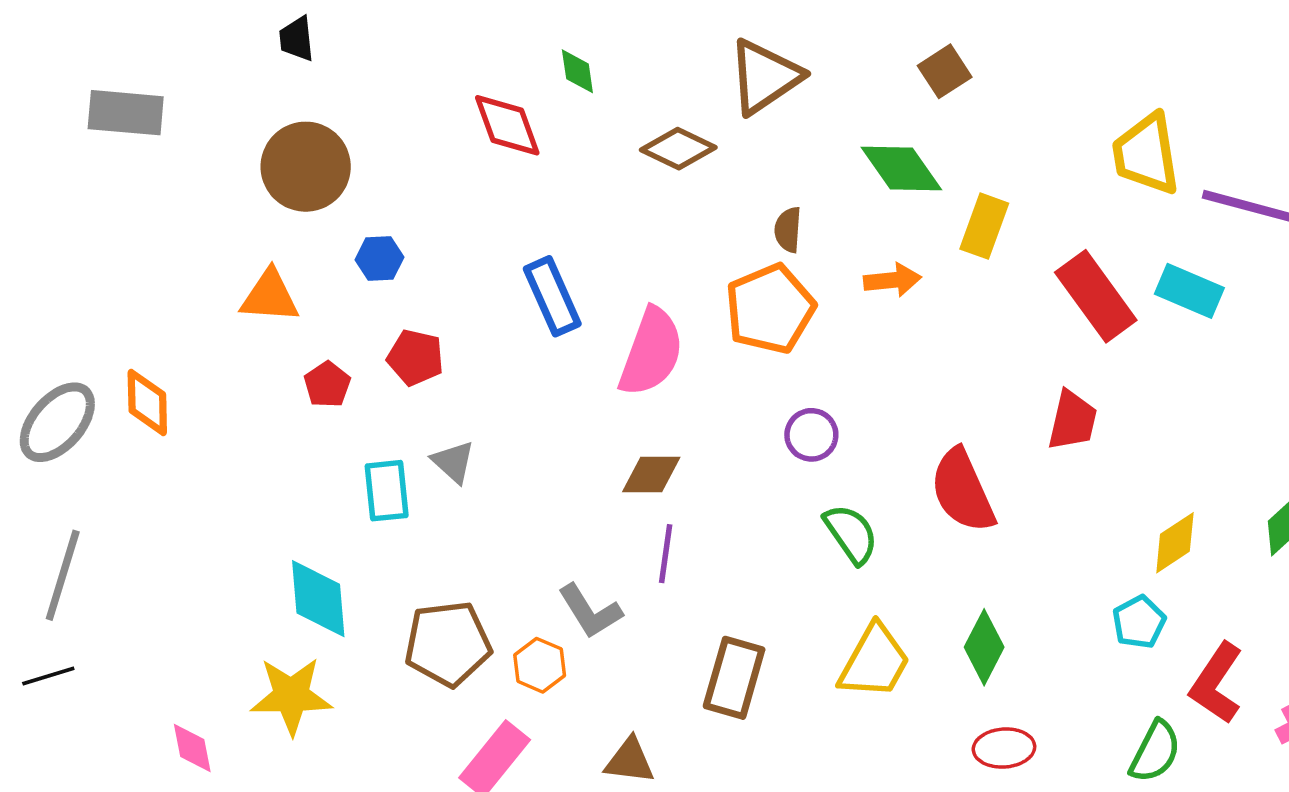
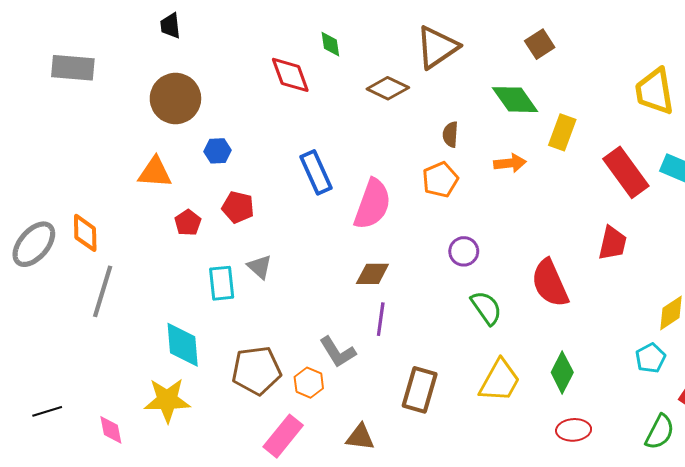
orange pentagon: (770, 309) -> (440, 180), size x0.7
gray line: (63, 575) -> (103, 291), moved
black line: (48, 676) -> (47, 411), moved

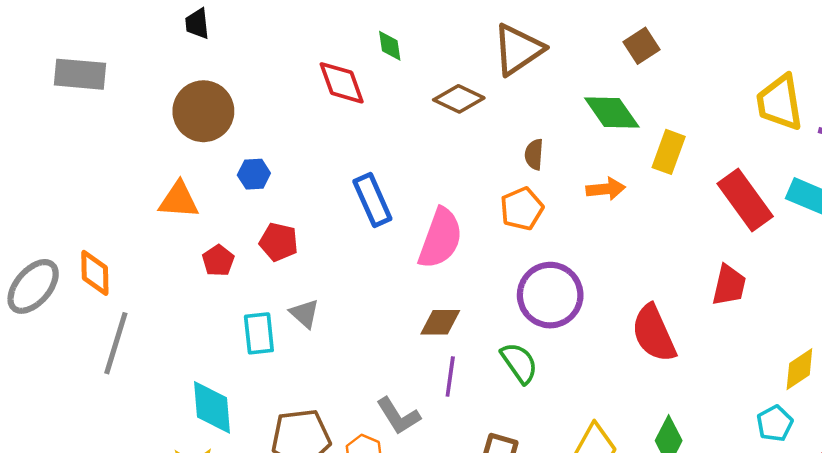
purple circle: (464, 251) -> (550, 295), size x1.8
green semicircle: (486, 308) -> (519, 363), moved

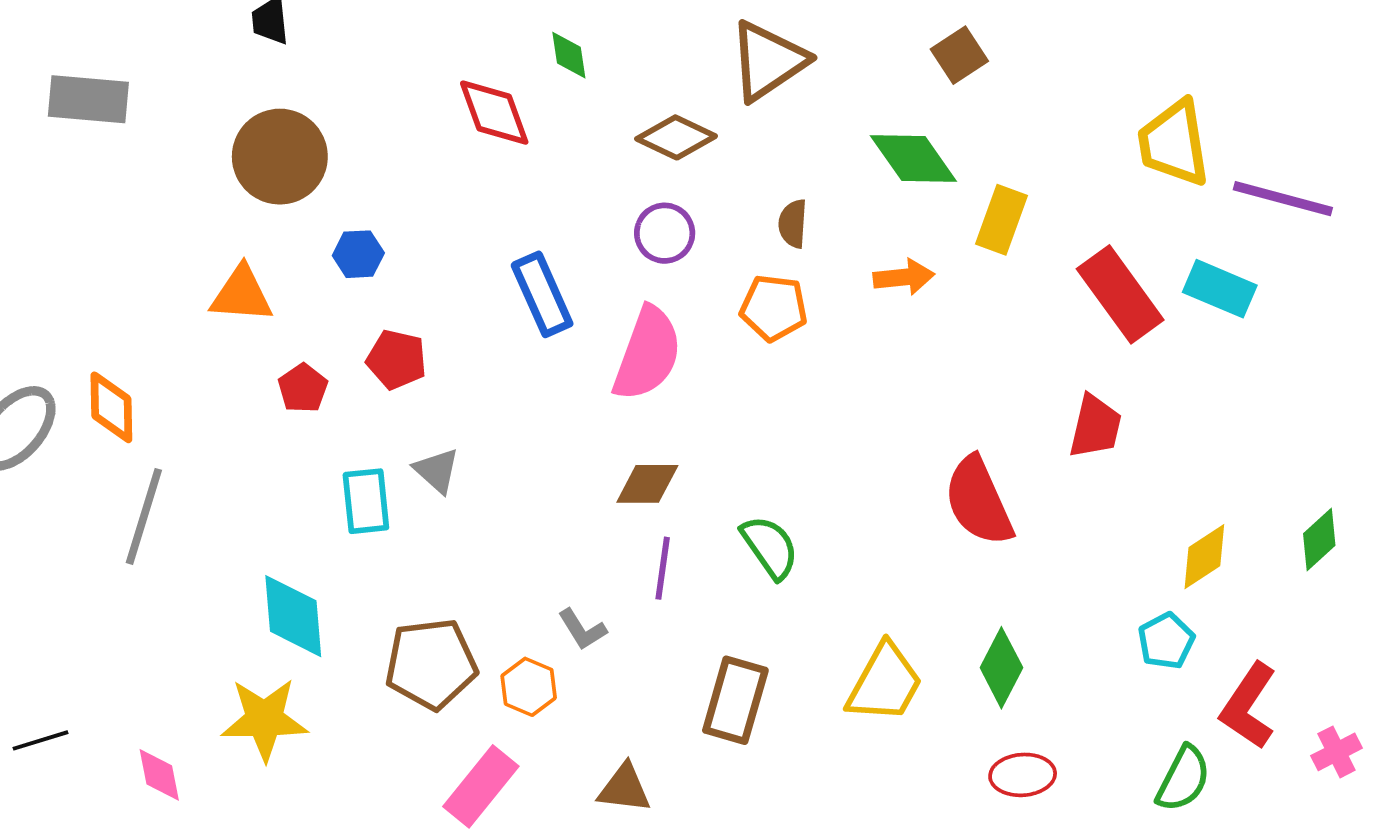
orange pentagon: (522, 209) -> (774, 308), turned 30
purple circle: (550, 295) -> (665, 233), moved, size x0.6
gray L-shape: (398, 416) -> (582, 629), size x0.7

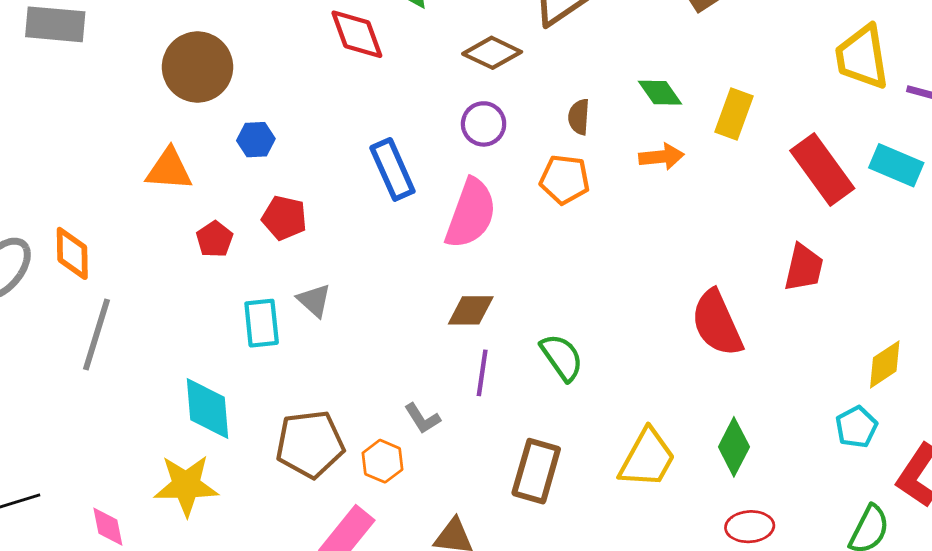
green diamond: (913, 158) -> (660, 93), moved, size x0.7

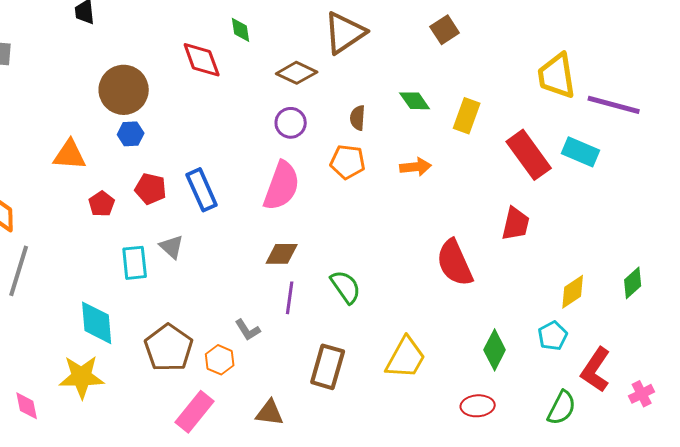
brown circle: (198, 67) -> (124, 90), moved
orange arrow: (661, 157) -> (416, 167), moved
blue rectangle: (392, 169) -> (202, 190), moved
brown pentagon: (310, 444) -> (169, 348), turned -30
green diamond: (734, 447) -> (495, 350), moved

